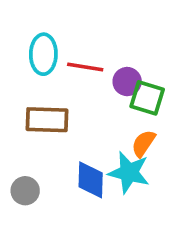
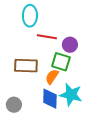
cyan ellipse: (43, 54) -> (30, 16), moved
green square: (147, 98) -> (61, 62), moved
orange semicircle: (143, 143) -> (52, 77), moved

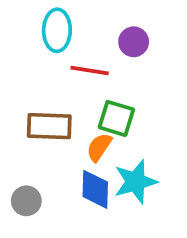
purple circle: (70, 45) -> (134, 42), moved
cyan star: (71, 95) -> (136, 182), turned -30

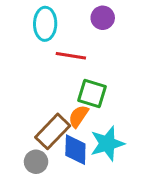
purple circle: (134, 42) -> (103, 18), moved
brown rectangle: (49, 126) -> (53, 131), moved, turned -48
gray circle: (26, 201) -> (36, 162), moved

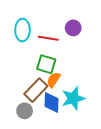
purple circle: (103, 18) -> (73, 28), moved
cyan ellipse: (45, 24) -> (22, 30), moved
green square: (92, 94) -> (46, 64), moved

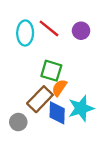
red line: (48, 38) -> (49, 28), moved, turned 30
gray circle: (25, 111) -> (18, 122), moved

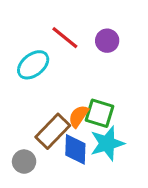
cyan ellipse: (25, 33) -> (33, 65), moved, turned 50
green square: (51, 71) -> (100, 113), moved

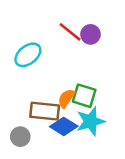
red line: (65, 38) -> (70, 32), moved
brown rectangle: (53, 131) -> (45, 111), turned 52
blue diamond: (75, 149) -> (64, 126), turned -60

